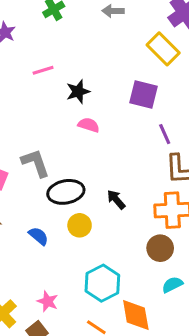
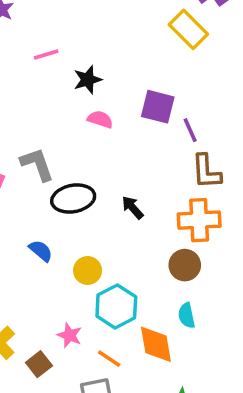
purple square: (143, 95) -> (158, 107), moved
yellow circle: (80, 225) -> (88, 270), moved
cyan semicircle: (172, 285) -> (187, 315), moved, turned -75
pink star: (48, 301) -> (70, 335), moved

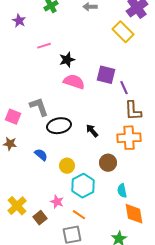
pink semicircle: (100, 119) -> (74, 82), size x1.5
brown circle: (185, 265) -> (108, 163), moved
orange diamond: (156, 344) -> (134, 214), moved

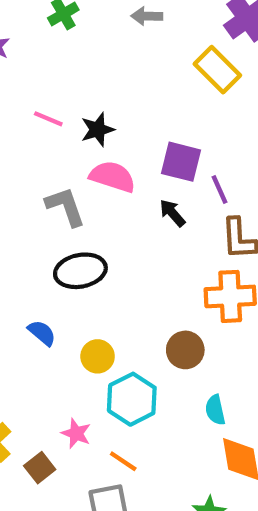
pink line: (44, 46) -> (48, 119), moved, turned 40
gray L-shape: (39, 107) -> (65, 207), moved
black arrow: (92, 131) -> (172, 213), moved

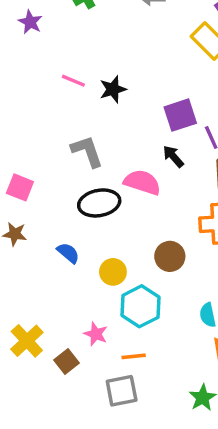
purple square: (181, 162) -> (180, 115), turned -32
pink semicircle: (113, 177) -> (142, 182), moved
brown circle: (185, 350) -> (170, 256), moved
orange line: (123, 461) -> (134, 356), turned -40

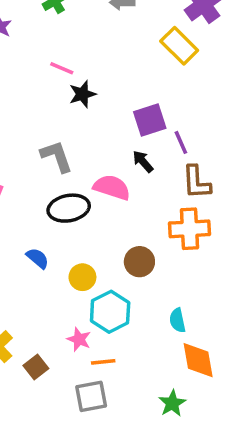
pink line: (73, 81) -> (62, 68), moved
pink star: (96, 334) -> (79, 339), moved

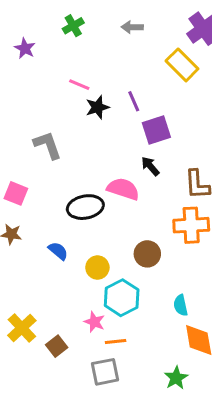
purple line: (181, 142) -> (134, 101), moved
gray L-shape: (57, 156) -> (48, 145), moved

